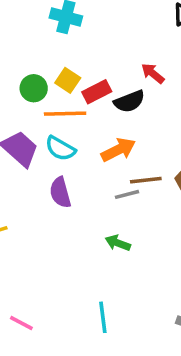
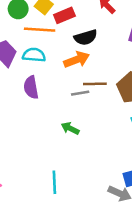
black semicircle: (129, 101) -> (86, 37), moved
cyan semicircle: (60, 149) -> (34, 55), turned 150

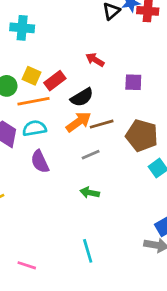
brown line: (95, 84) -> (102, 124), moved

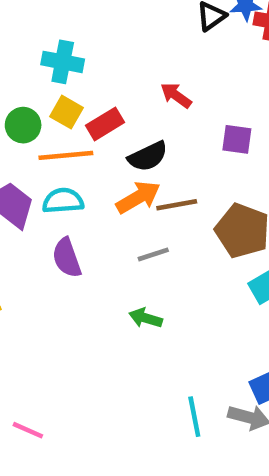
cyan cross: (22, 28) -> (63, 62), moved
cyan line: (88, 251) -> (194, 417), moved

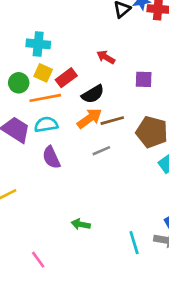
green arrow: (146, 318) -> (81, 224), moved
pink line: (28, 430) -> (38, 260), turned 36

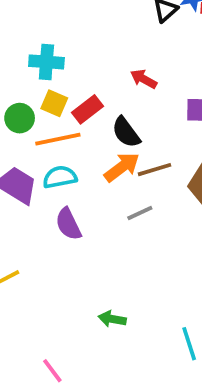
black semicircle: (93, 94) -> (126, 132), turned 85

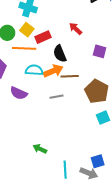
cyan semicircle: (60, 177) -> (34, 70), moved
purple semicircle: (68, 224) -> (19, 93), turned -54
green arrow: (112, 319) -> (40, 149), moved

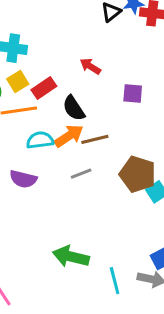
yellow square: (27, 30) -> (18, 82), turned 32
brown pentagon: (97, 91) -> (138, 174), moved
green arrow: (40, 149) -> (71, 256), size x1.6

